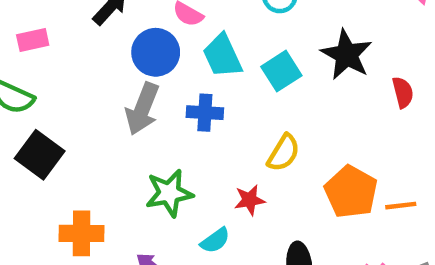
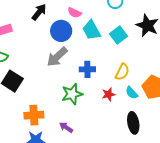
gray arrow: (142, 109) -> (57, 57), turned 30
blue cross: (205, 113) -> (87, 69), moved
cyan semicircle: (215, 240) -> (132, 93), moved, turned 88

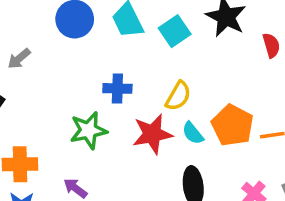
gray arrow: (57, 57) -> (19, 59), moved, size x0.6
red star: (109, 94) -> (152, 134), size x1.6

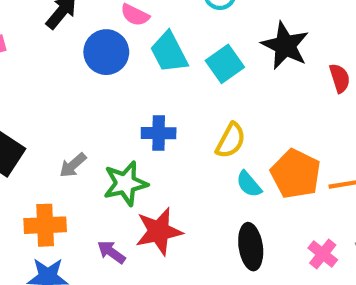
gray arrow: (19, 59) -> (73, 165), moved
red star: (152, 134) -> (159, 231), moved

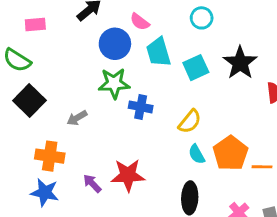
green star: (125, 183) -> (114, 83), moved

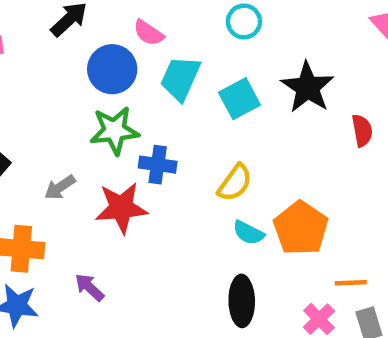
cyan trapezoid: (159, 52) -> (180, 78), turned 44
cyan semicircle: (197, 154) -> (249, 233), turned -30
orange line: (262, 167) -> (351, 283), moved
red star: (128, 175) -> (121, 208), moved

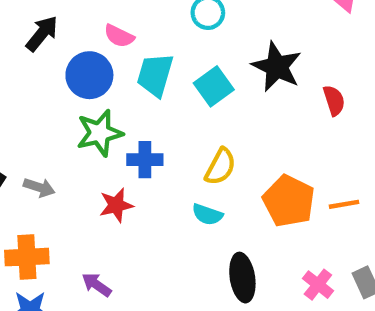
gray arrow: (60, 187) -> (39, 187), moved, turned -120
red star: (121, 208) -> (116, 205), size x0.7
cyan semicircle: (249, 233) -> (207, 214), moved
orange line: (351, 283) -> (344, 204), moved

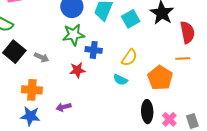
red semicircle: (334, 100) -> (187, 32), size x1.5
orange line: (344, 204) -> (183, 59), moved
black ellipse: (242, 278) -> (147, 112), moved
purple arrow: (97, 285) -> (64, 107), turned -56

